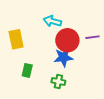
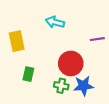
red circle: (67, 40) -> (71, 63), moved
blue star: (63, 57) -> (83, 86), moved

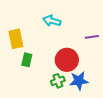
green rectangle: (28, 74) -> (27, 60), moved
green cross: (61, 86) -> (58, 81), turned -32

